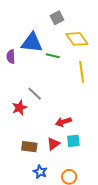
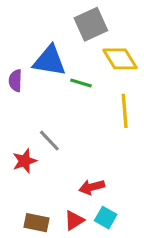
gray square: (57, 18) -> (91, 24), size x1.5
cyan square: (73, 141) -> (106, 218), turned 32

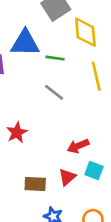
yellow diamond: (120, 59) -> (85, 32), turned 36
gray line: (49, 141) -> (54, 92), moved

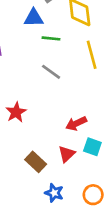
blue triangle: (25, 43) -> (34, 18), moved, size x0.7
brown rectangle: (35, 184) -> (36, 162), turned 42

